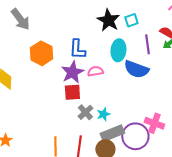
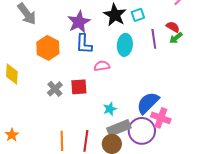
blue semicircle: (136, 69) -> (148, 103), moved, turned 115
purple star: (72, 72) -> (79, 22), moved
gray cross: (85, 112) -> (55, 89), moved

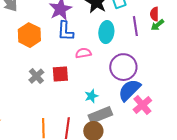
red semicircle: (173, 27) -> (154, 14), turned -120
pink cross: (161, 118) -> (142, 105), turned 30
purple circle: (142, 131) -> (123, 67), moved

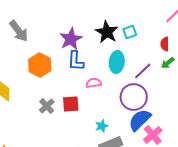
green arrow: (157, 25) -> (168, 63), moved
purple line: (135, 26) -> (143, 71), moved, turned 54

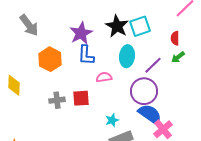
cyan square: (130, 32) -> (140, 26), size x1.5
gray cross: (47, 106) -> (57, 100), turned 35
blue semicircle: (140, 120) -> (150, 114), turned 80

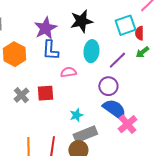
black star: (117, 26) -> (81, 21), turned 30
cyan square: (140, 26) -> (125, 25), moved
purple circle: (144, 91) -> (108, 86), size x0.7
gray cross: (57, 100) -> (21, 95), turned -35

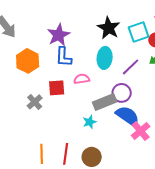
black star: (81, 21) -> (109, 28), moved, turned -30
red square: (45, 93) -> (57, 88), moved
gray rectangle: (85, 134) -> (105, 102), moved

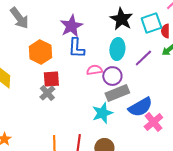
red square: (57, 88) -> (51, 79), moved
purple circle: (122, 93) -> (112, 76), moved
blue semicircle: (128, 116) -> (140, 107), turned 115
cyan star: (90, 122) -> (102, 113), size x1.5

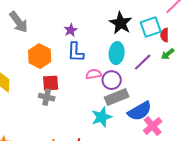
purple star: (71, 26) -> (71, 30), size x0.6
gray cross: (47, 93) -> (47, 97), turned -35

